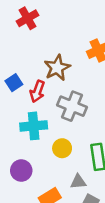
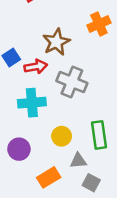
red arrow: (37, 91) -> (36, 67), turned -120
yellow circle: (62, 148) -> (62, 136), moved

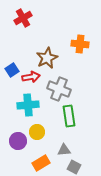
orange cross: (99, 24) -> (80, 44), turned 30
green rectangle: (99, 135) -> (69, 116), moved
yellow circle: (62, 136) -> (37, 132), moved

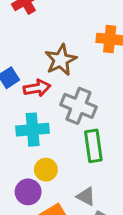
purple circle: (18, 141) -> (28, 192), moved
gray triangle: (64, 150) -> (86, 196), turned 32

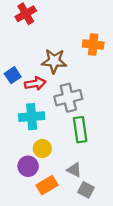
brown star: (61, 60) -> (54, 61), turned 30
gray cross: (79, 106) -> (68, 98), turned -36

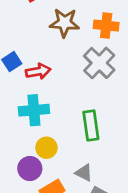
brown star: (54, 61) -> (64, 23), moved
gray cross: (68, 98) -> (99, 63), moved, turned -32

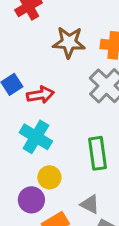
cyan cross: (34, 110) -> (36, 137), turned 36

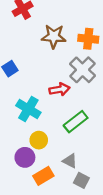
red arrow: (40, 95) -> (59, 89), moved
green rectangle: (97, 153) -> (76, 122), turned 60

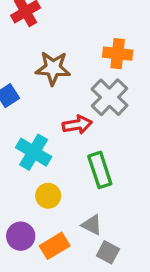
brown star: (54, 36) -> (53, 68), moved
green rectangle: (76, 122) -> (100, 170), turned -70
purple circle: (25, 157) -> (21, 236), moved

